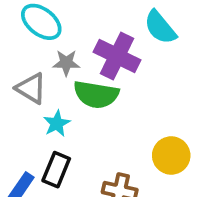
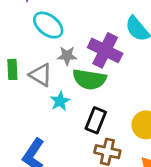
black rectangle: (56, 170) -> (96, 120), moved

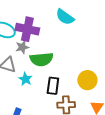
purple cross: (105, 50) -> (27, 29), moved

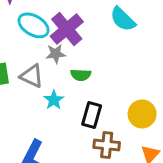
purple cross: (27, 29) -> (67, 29), turned 30
green semicircle: (41, 59) -> (81, 75), size x0.6

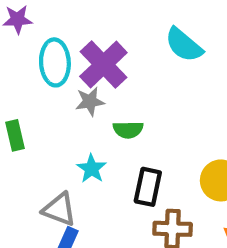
cyan ellipse: (33, 25) -> (55, 62), turned 60
gray triangle: (32, 76) -> (59, 209), moved

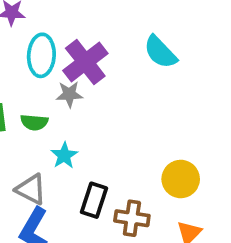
green semicircle: (128, 130) -> (34, 122), moved
black rectangle: (148, 187) -> (94, 200), moved

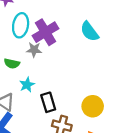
black rectangle: (94, 200) -> (48, 102), moved, turned -42

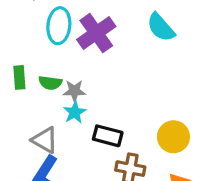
gray star: (34, 50) -> (74, 91), moved
black rectangle: (48, 102) -> (108, 136), turned -54

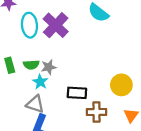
cyan star: (75, 112) -> (40, 82), moved

